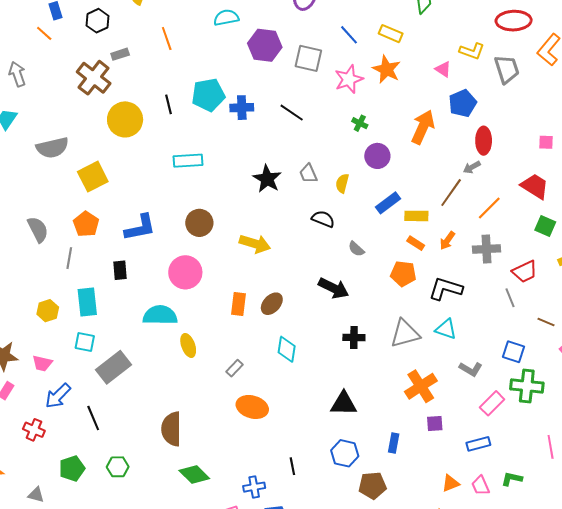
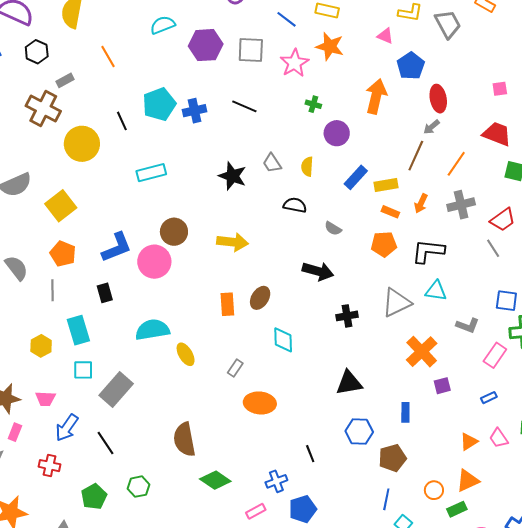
pink circle: (185, 272) -> (154, 262), moved
blue rectangle: (478, 444) -> (489, 398), size x0.7

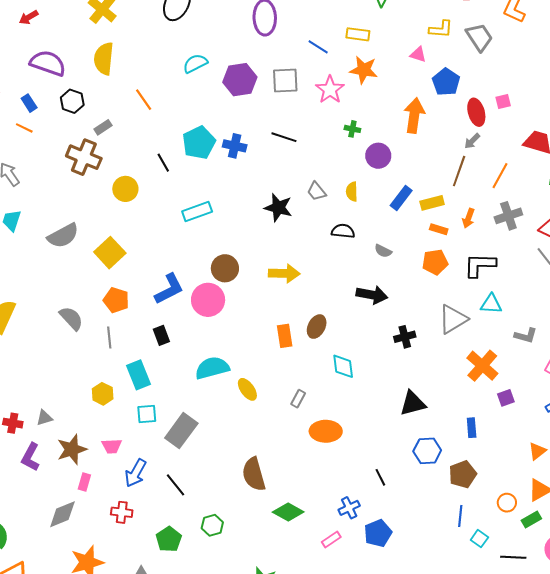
pink square: (500, 89) -> (503, 102), moved
blue cross: (195, 111) -> (235, 146), turned 30
yellow circle: (82, 144) -> (125, 189), size x0.7

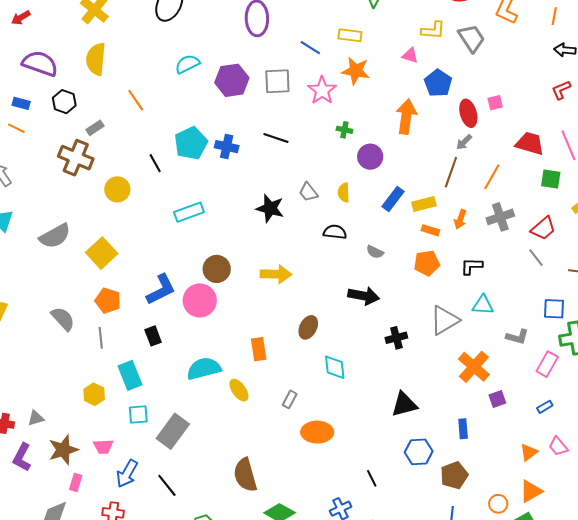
blue rectangle: (29, 103) -> (21, 103), turned -42
black L-shape: (480, 265) -> (472, 266), size x0.7
orange rectangle: (285, 336) -> (259, 349), moved

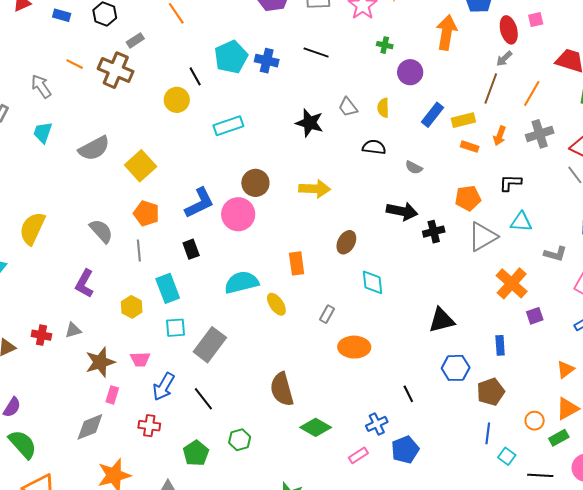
orange line: (16, 128) -> (75, 64), moved
yellow circle: (117, 189) -> (177, 100), moved
orange pentagon: (427, 263) -> (468, 198), moved
black cross: (396, 338) -> (434, 232), moved
purple L-shape: (22, 457) -> (84, 283), moved

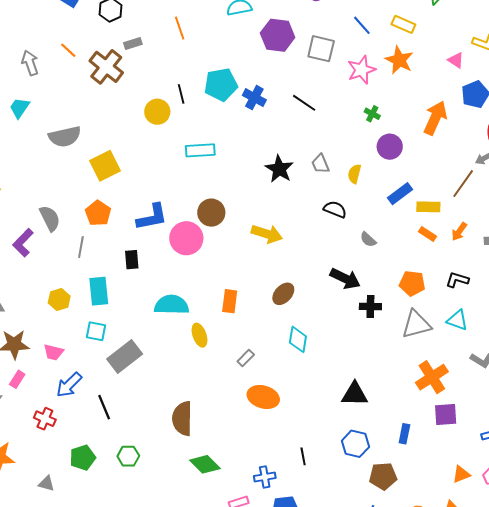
purple L-shape: (84, 283) -> (23, 243), moved
purple square: (535, 316) -> (446, 414), size x1.4

